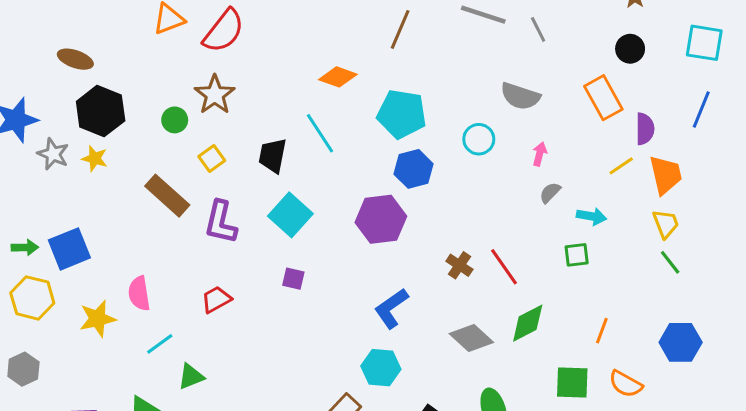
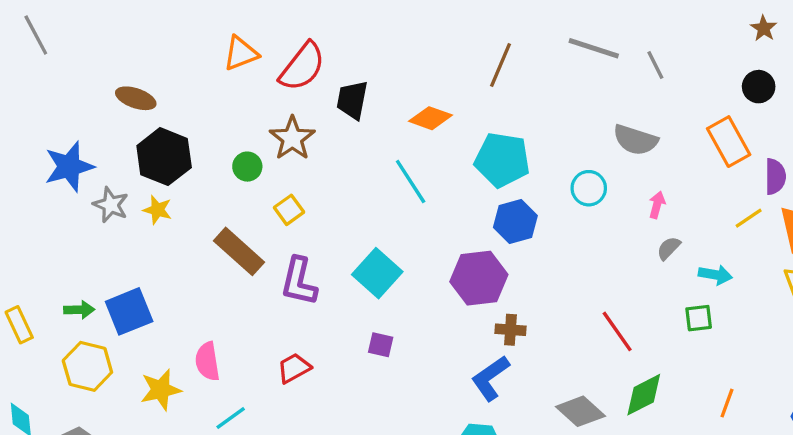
black trapezoid: (273, 156) -> (352, 100), moved
brown cross: (459, 265) -> (510, 330), moved, turned -30

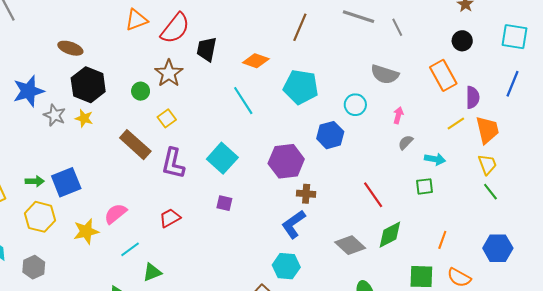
blue hexagon: (515, 221) -> (330, 135), moved
pink semicircle: (207, 361) -> (115, 214), turned 60

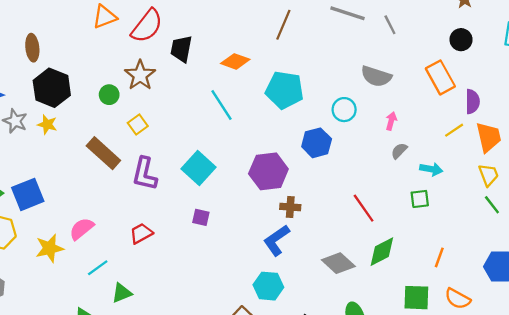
brown ellipse: (70, 48) -> (32, 48), turned 65

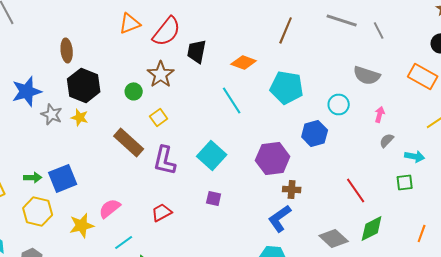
orange rectangle: (440, 77) -> (423, 76), turned -32

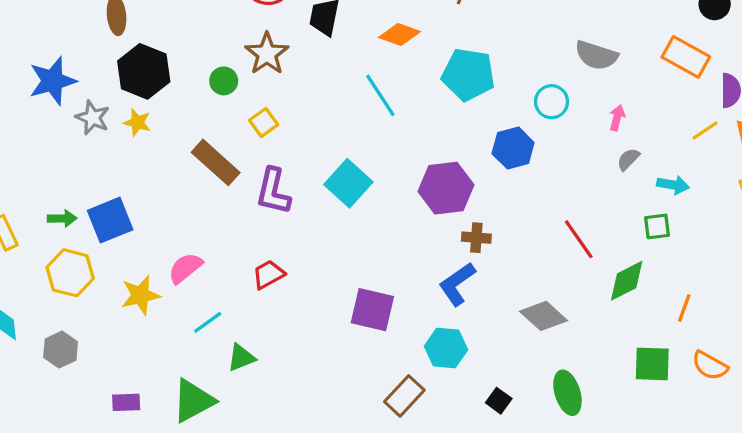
purple square: (214, 198) -> (372, 310), moved, size x1.8
green diamond: (372, 228) -> (627, 281), moved

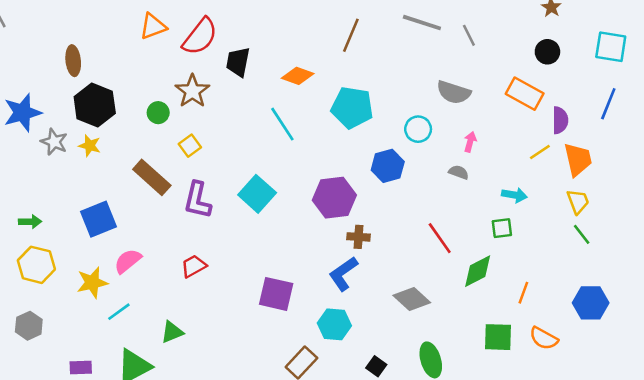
gray semicircle: (628, 159) -> (459, 172), moved, turned 66
blue square: (110, 220) -> (99, 219), moved
cyan line: (208, 322) -> (119, 312), moved

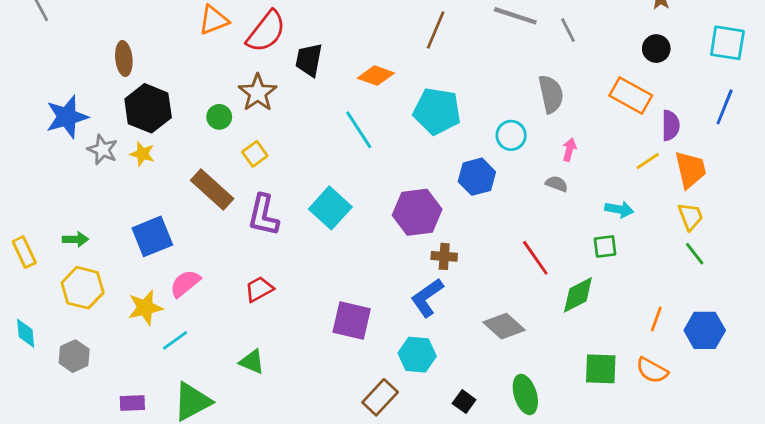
gray semicircle: (454, 92) -> (551, 94), turned -120
orange line: (523, 293) -> (656, 319), moved
green triangle: (172, 332) -> (252, 362), moved, turned 45

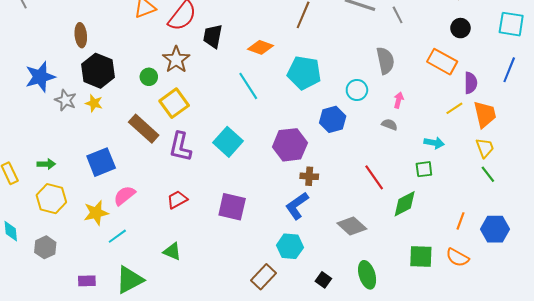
yellow square: (255, 154) -> (174, 103), size x1.6
purple square: (352, 320) -> (232, 207), moved

